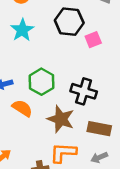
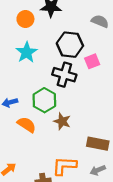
black cross: (84, 91) -> (64, 75), moved
brown star: (61, 119) -> (62, 121), moved, size x0.7

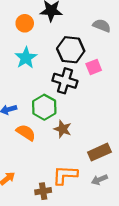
brown rectangle: (98, 144) -> (99, 152), turned -35

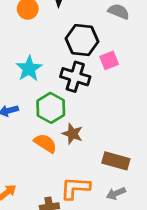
cyan star: (26, 58) -> (29, 69), moved
orange semicircle: (26, 133) -> (45, 143), moved
brown rectangle: (99, 152) -> (116, 161), turned 40

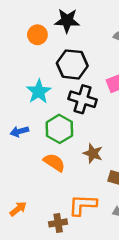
black hexagon: (82, 40) -> (72, 64), moved
brown star: (72, 134) -> (93, 153), moved

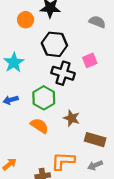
cyan star: (39, 92) -> (14, 63), moved

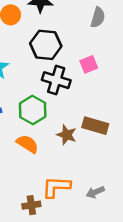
gray semicircle: (97, 22) -> (98, 17), turned 84
brown rectangle: (95, 140) -> (95, 126), moved

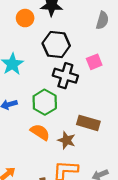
brown rectangle: (95, 126) -> (88, 123), moved
brown star: (67, 135) -> (67, 140), moved

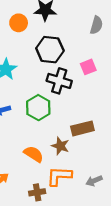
brown rectangle: (88, 123) -> (82, 128), turned -30
orange semicircle: (40, 132) -> (34, 154), moved

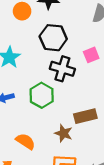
orange semicircle: (34, 154) -> (25, 141), moved

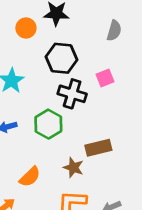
orange semicircle: (25, 141) -> (30, 177), turned 102

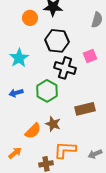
brown star: (73, 168) -> (53, 124), moved

